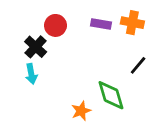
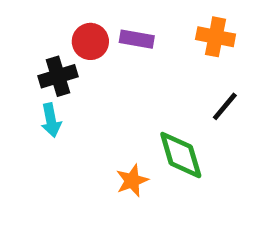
purple rectangle: (101, 24) -> (137, 39), moved
black cross: (36, 47) -> (58, 76), turned 30

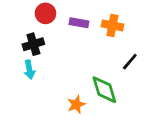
orange cross: (216, 37) -> (112, 25), moved
red circle: (90, 41) -> (45, 13), moved

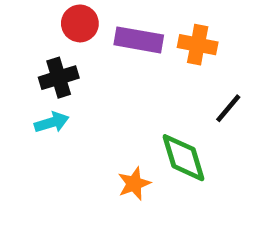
purple rectangle: (79, 23) -> (139, 40), size x1.4
cyan arrow: (29, 70) -> (52, 122), turned -96

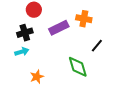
purple rectangle: (139, 40) -> (59, 28), moved, turned -36
orange star: (134, 184) -> (37, 77), moved

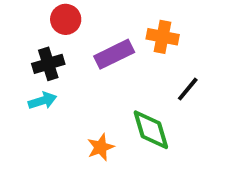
orange star: (37, 77) -> (101, 147), moved

